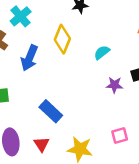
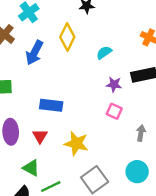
blue rectangle: (51, 111) -> (51, 105), turned -40
pink square: (120, 135) -> (114, 111), moved, turned 35

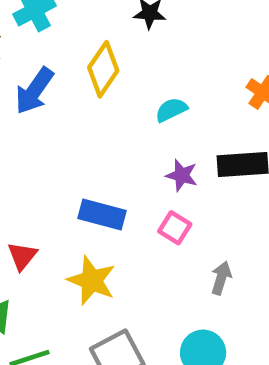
blue rectangle: (51, 105) -> (102, 214), moved

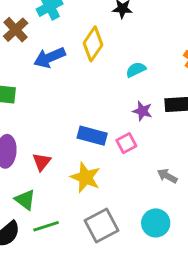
blue arrow: (34, 91) -> (49, 58), turned 32
pink square: (175, 228) -> (126, 143), moved, turned 30
gray arrow: (221, 278) -> (167, 176), turned -78

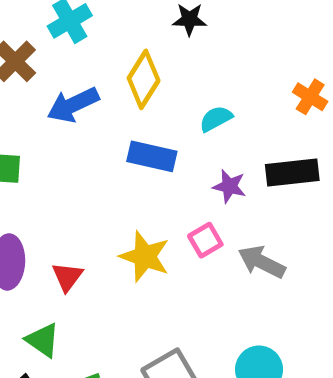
blue rectangle: (92, 136) -> (152, 156), moved
gray arrow: (167, 176) -> (262, 262), moved, size x1.4
yellow star: (85, 177) -> (145, 256), moved

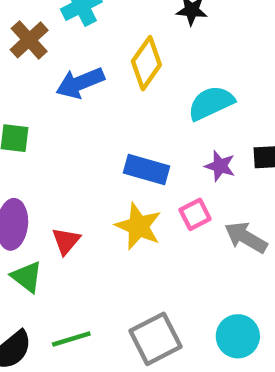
cyan semicircle: (216, 119) -> (211, 103), size x1.5
blue rectangle: (152, 156) -> (146, 169), moved
green triangle: (43, 340) -> (27, 277), moved

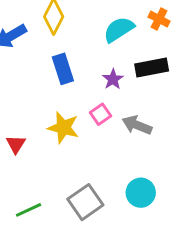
cyan semicircle: (211, 103) -> (119, 29), moved
purple star: (220, 166) -> (113, 79), turned 30
blue rectangle: (146, 169) -> (63, 69), moved, turned 64

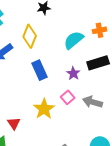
orange cross: (159, 19) -> (100, 30), turned -32
yellow star: (63, 128) -> (44, 109), turned 30

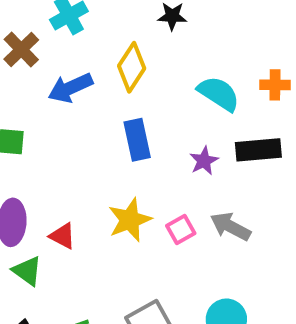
cyan semicircle: (74, 40) -> (219, 94), turned 60
pink square: (68, 97) -> (181, 229), moved
red triangle: (14, 123) -> (63, 236), turned -40

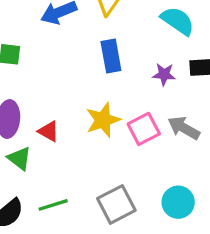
purple star: (204, 161) -> (164, 74), turned 30
pink square: (181, 229) -> (144, 129), size x1.4

